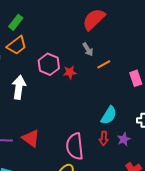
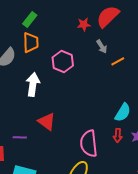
orange trapezoid: (17, 45) -> (31, 42), turned -55
red star: (70, 72) -> (84, 24), moved
red triangle: (31, 138) -> (47, 121), moved

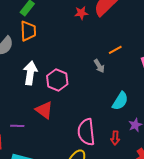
gray arrow: (102, 46) -> (99, 66), moved
pink hexagon: (63, 61) -> (57, 80), moved
red arrow: (118, 135) -> (115, 138), moved

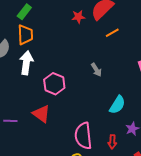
orange line: (115, 50) -> (112, 33), moved
white arrow: (30, 73) -> (26, 63), moved
purple line: (17, 126) -> (10, 121), moved

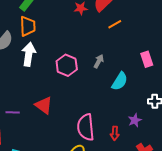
gray arrow: (96, 70) -> (99, 61), turned -120
pink hexagon: (54, 84) -> (67, 65), moved
cyan semicircle: (117, 105) -> (120, 81), moved

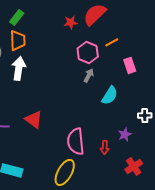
orange line: (115, 24) -> (112, 42), moved
pink rectangle: (147, 59) -> (130, 65), moved
pink hexagon: (67, 65) -> (88, 52), moved

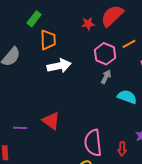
orange trapezoid: (18, 40) -> (48, 40), moved
white arrow: (19, 68) -> (59, 66), moved, turned 70
cyan semicircle: (110, 95) -> (127, 97), turned -102

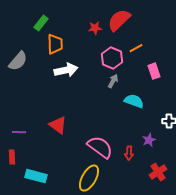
purple line: (20, 128) -> (19, 132), moved
pink semicircle: (93, 143) -> (100, 147), turned 132

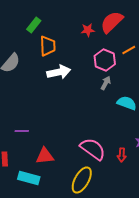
red triangle: (58, 125) -> (45, 156), moved, turned -42
purple line: (19, 132) -> (22, 131), moved

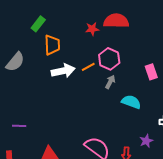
red semicircle: (112, 22) -> (116, 21), turned 45
orange line: (129, 50) -> (88, 67), moved
purple line: (22, 131) -> (19, 126), moved

